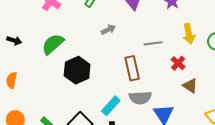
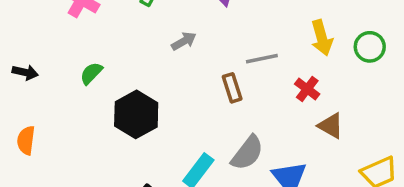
green semicircle: (53, 44) -> (91, 73), size x0.6
brown rectangle: (132, 68) -> (232, 88), moved, size x0.7
gray semicircle: (140, 98) -> (247, 153), turned -45

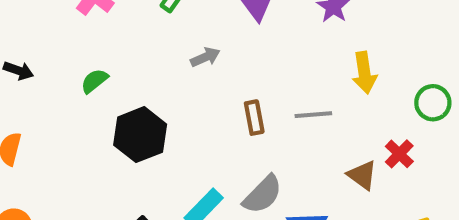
green circle: (370, 47) -> (433, 103), moved
gray line: (262, 59) -> (313, 115), moved
red cross: (307, 89) -> (399, 154), moved

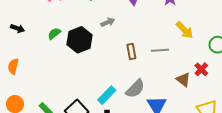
yellow arrow: (364, 73) -> (185, 30), turned -36
black hexagon: (140, 135) -> (80, 40), moved

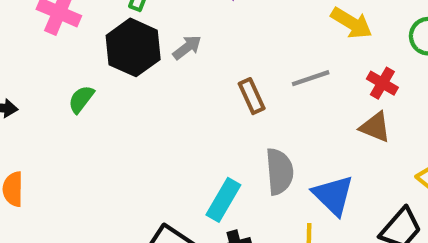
black hexagon: (80, 40) -> (133, 47), moved
red cross: (201, 69) -> (382, 83), moved
gray semicircle: (135, 89) -> (279, 172), turned -35

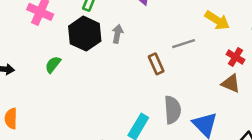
gray arrow: (187, 47) -> (117, 34), turned -42
gray line: (311, 78) -> (184, 44), moved

